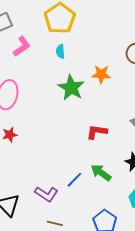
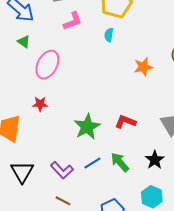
orange star: (101, 74) -> (143, 67), turned -30
green star: (71, 88) -> (87, 127), moved

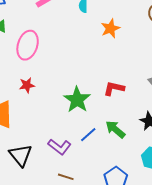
orange star: (143, 67) -> (110, 28), moved

